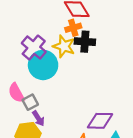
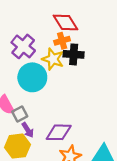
purple cross: (34, 47) -> (23, 46), moved
purple diamond: (100, 121) -> (59, 132), moved

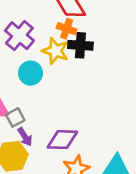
orange cross: (62, 41) -> (67, 29), turned 35
cyan circle: (32, 77) -> (30, 73), size x0.7

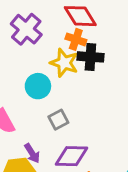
purple cross: (19, 36) -> (26, 29), moved
gray square: (15, 117) -> (58, 120), moved

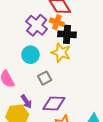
purple cross: (26, 29) -> (37, 25), moved
yellow star: (64, 63) -> (61, 53), moved

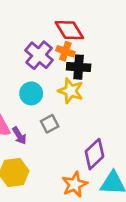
purple arrow: (26, 101) -> (19, 136), moved
purple diamond: (54, 103) -> (94, 154), moved, turned -45

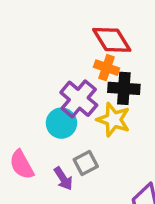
purple cross: (39, 55) -> (79, 99), moved
purple arrow: (19, 136) -> (63, 179), moved

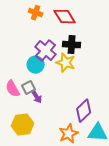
orange cross: (107, 68) -> (36, 13), moved
gray square: (86, 163) -> (29, 88), moved

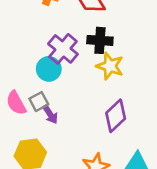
yellow star: (66, 63) -> (110, 66), moved
purple diamond: (84, 111) -> (116, 116), moved

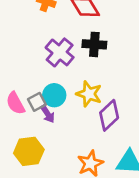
yellow star: (110, 66) -> (89, 94), moved
cyan circle: (49, 69) -> (54, 95), moved

